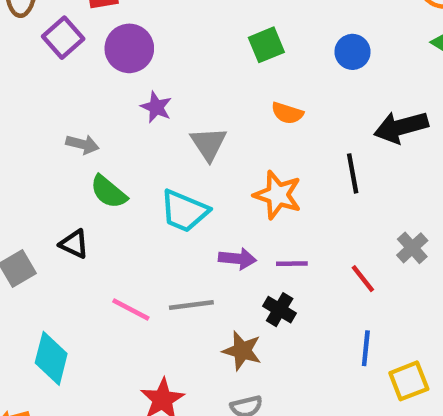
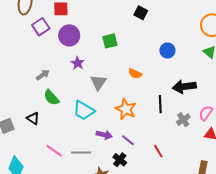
green square: (266, 45) -> (110, 41), moved
gray arrow: (82, 144) -> (43, 75), turned -56
gray cross: (412, 248) -> (183, 120), moved
purple line: (292, 264) -> (128, 140), turned 32

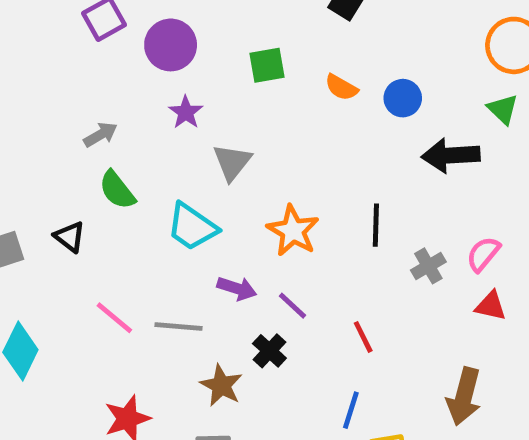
orange semicircle: (135, 74) -> (341, 87), moved
black arrow: (184, 87) -> (451, 155), moved

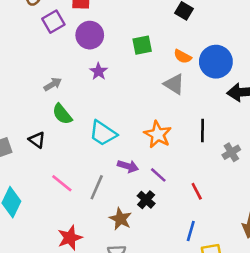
blue circle: (403, 98) -> (216, 62), size x1.6
gray triangle: (232, 162) -> (174, 84), moved, turned -35
gray line: (178, 326) -> (97, 187), turned -70

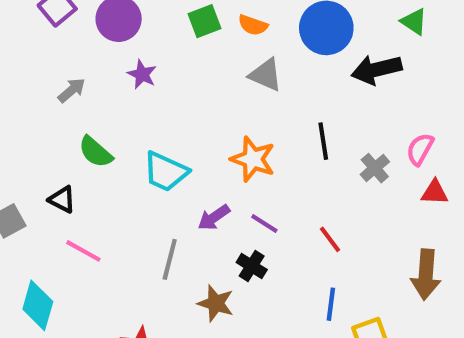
orange semicircle: (183, 56) -> (253, 25), moved
gray arrow: (53, 84) -> (72, 90), moved
purple arrow: (128, 166) -> (214, 218), turned 138
pink line: (62, 183) -> (83, 251), moved

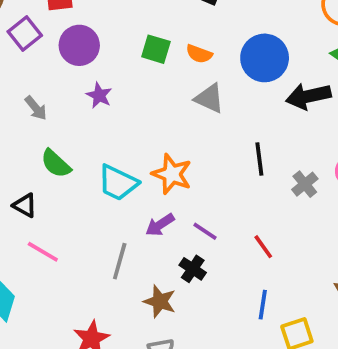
green square: (205, 21) -> (156, 49), turned 36
gray arrow: (72, 90) -> (36, 108), turned 90
orange star: (253, 159) -> (172, 174), moved

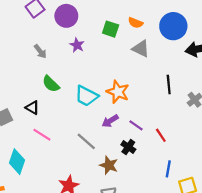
green square: (156, 49) -> (111, 29), moved
red line: (263, 247) -> (161, 135), moved
gray line: (120, 261) -> (86, 141), turned -66

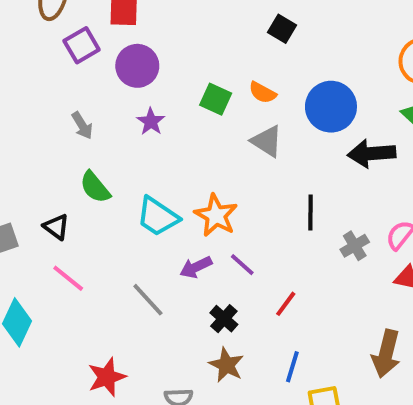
purple line: (136, 125) -> (242, 265), moved
red line: (161, 135) -> (286, 304), turned 64
brown star: (109, 165) -> (226, 365), moved

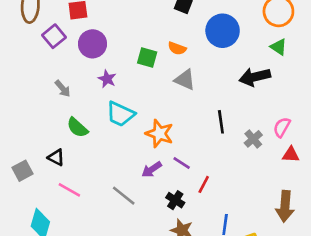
blue circle: (331, 107) -> (223, 31), moved
cyan trapezoid: (158, 217) -> (120, 114), moved
red line: (286, 304) -> (204, 184), moved

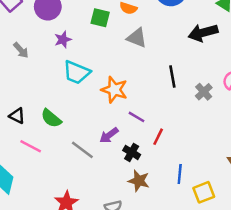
purple star: (107, 79) -> (63, 39), turned 30
green semicircle: (77, 128) -> (51, 118), moved
purple arrow: (152, 169) -> (109, 135), moved

